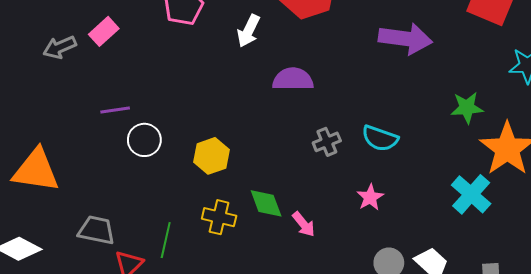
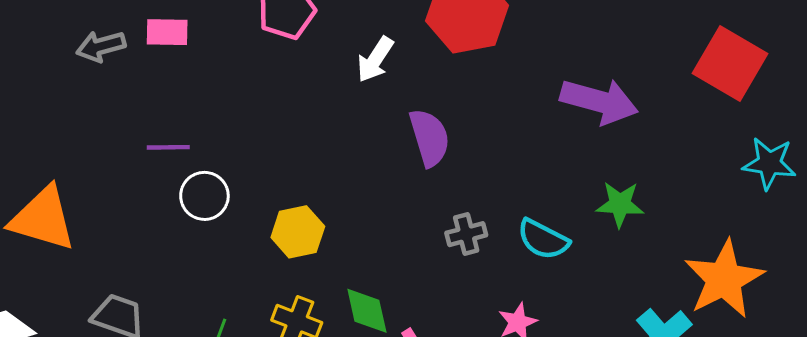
pink rectangle: (104, 31) -> (167, 32), turned 36
purple semicircle: (293, 79) -> (430, 138), turned 66
green star: (467, 108) -> (620, 204), moved

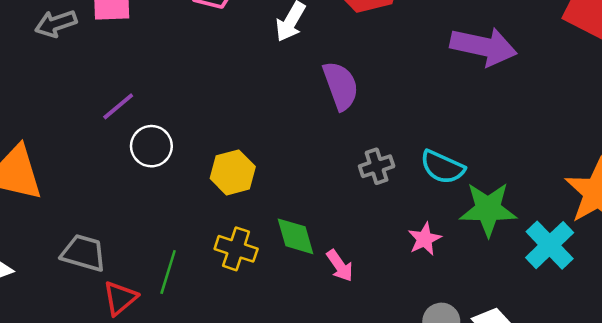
purple line: (168, 147) -> (118, 106), turned -36
green star: (620, 204) -> (488, 209), moved, size x1.4

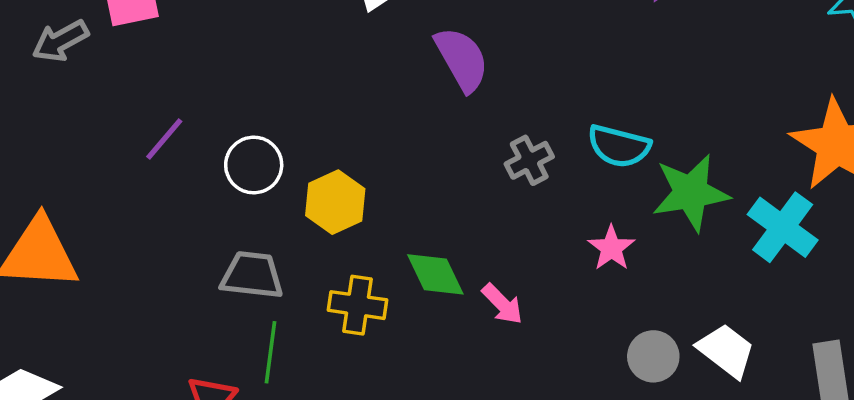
white circle: (151, 146) -> (254, 165), moved
gray trapezoid: (84, 253) -> (252, 275), moved

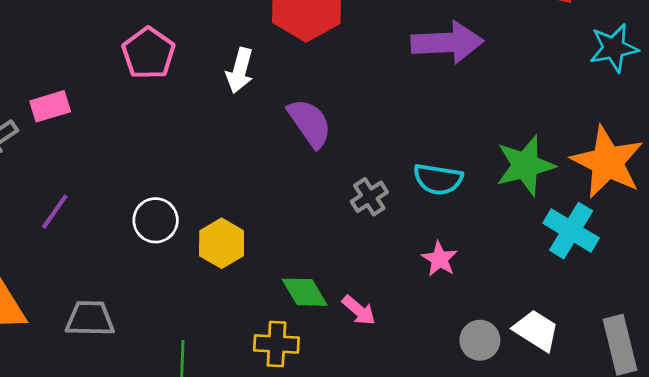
purple line: (164, 139) -> (55, 212), moved
green star: (691, 193) -> (525, 165), moved
gray trapezoid: (252, 275) -> (90, 319), moved
yellow cross: (358, 305) -> (276, 344), moved

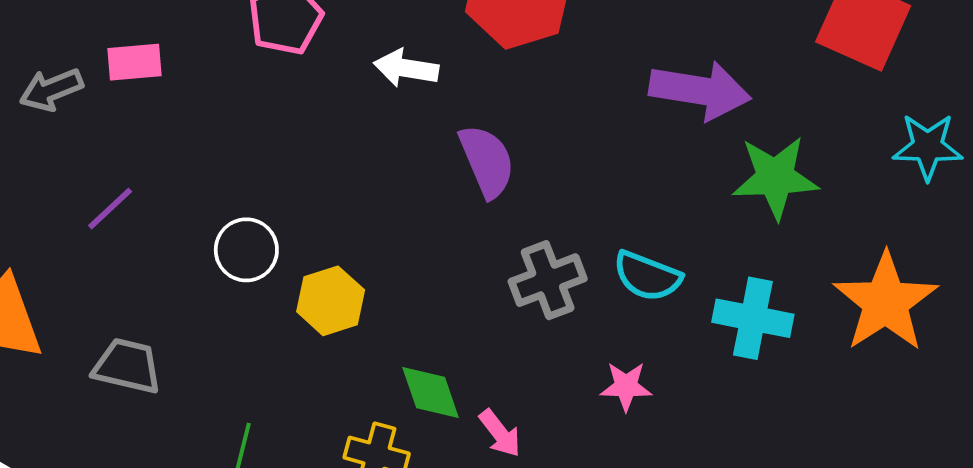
white arrow: (240, 70) -> (406, 68), turned 72
green star: (525, 165) -> (775, 177), moved
gray cross: (369, 197) -> (548, 280), size x1.4
cyan cross: (571, 231) -> (753, 318), moved, turned -32
pink star: (440, 259) -> (626, 386), turned 30

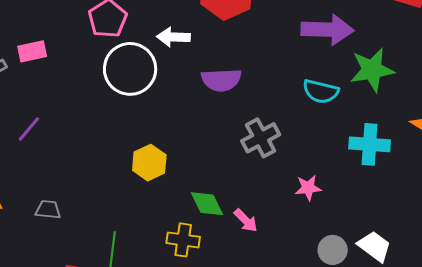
purple semicircle: (487, 161) -> (221, 80), turned 117
white circle: (246, 250) -> (130, 69), moved, size x1.6
cyan semicircle: (647, 276) -> (321, 91), moved
gray trapezoid: (127, 366) -> (48, 210), size x0.7

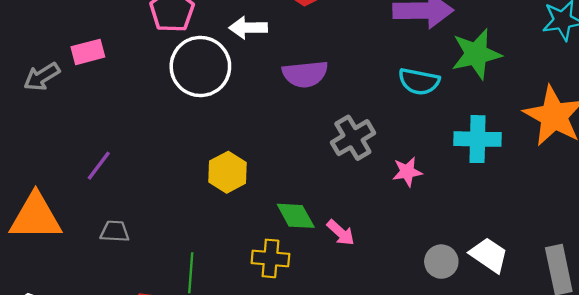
purple line: (29, 129) -> (99, 166), moved
pink star: (308, 188) -> (407, 172), moved

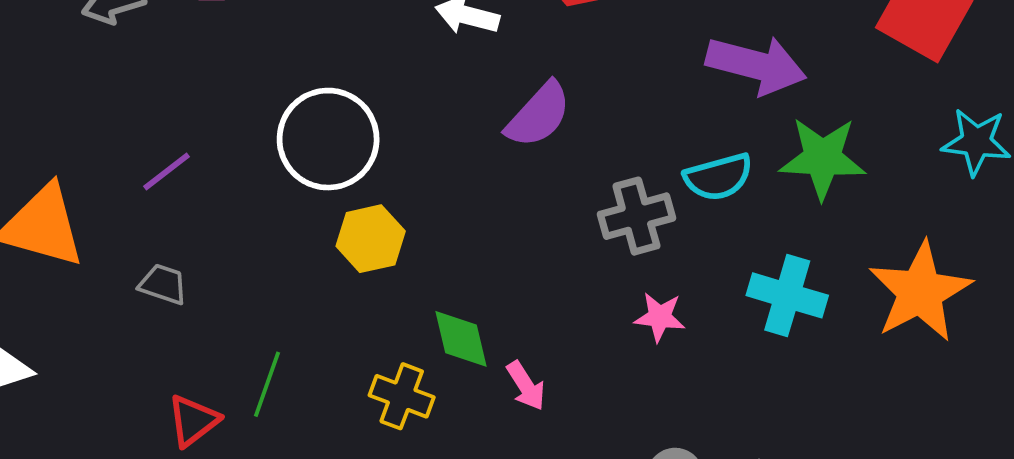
white circle: (200, 66) -> (328, 139), moved
purple semicircle: (305, 74) -> (538, 115), turned -57
cyan semicircle: (419, 81) -> (718, 177), turned -42
gray cross: (353, 138) -> (636, 216), moved

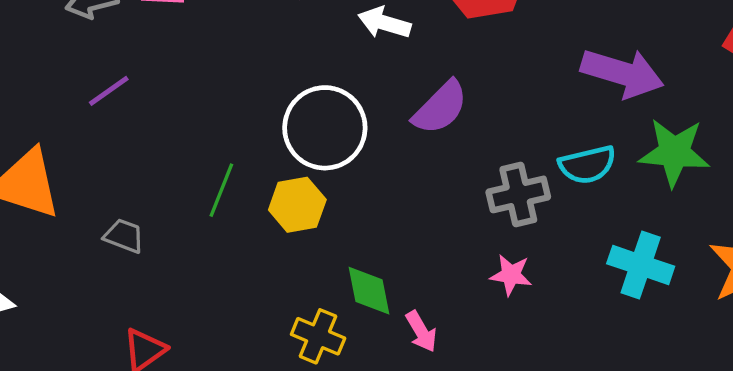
white circle: (328, 139) -> (325, 128), moved
purple line: (166, 171) -> (109, 91), moved
pink star: (660, 317) -> (511, 275), moved
green line: (267, 384) -> (221, 190), moved

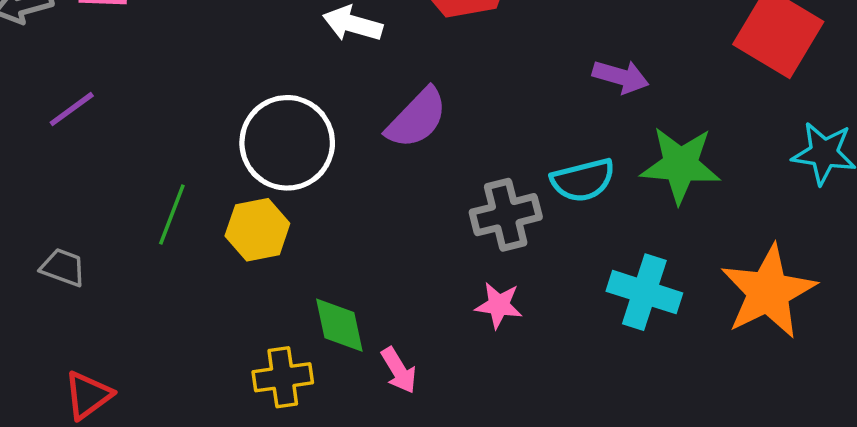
purple arrow: (622, 73) -> (621, 77), size x0.6
purple line: (109, 91) -> (72, 109), moved
yellow cross: (318, 336) -> (283, 377), turned -30

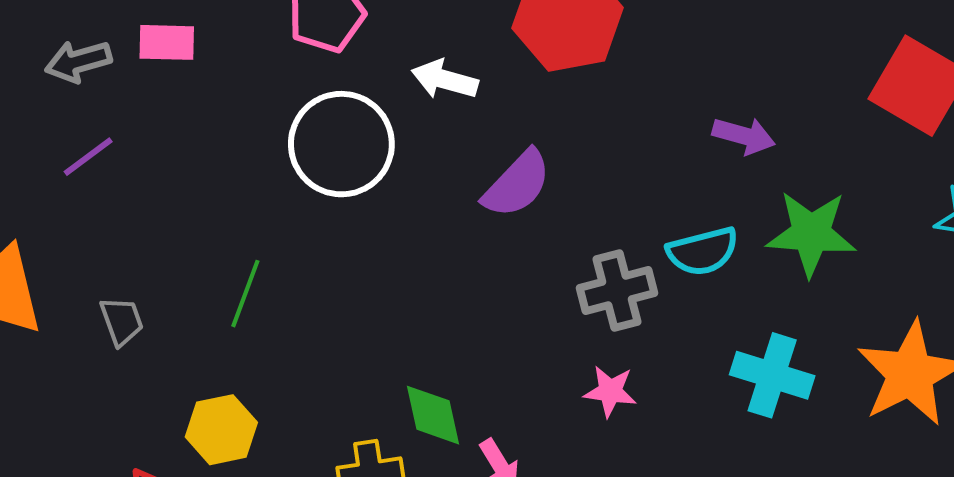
purple line: (72, 109) -> (88, 157), moved
white circle: (287, 143) -> (341, 144), moved
yellow hexagon: (257, 230) -> (221, 430), moved
gray trapezoid: (63, 267) -> (122, 321), moved, turned 51

